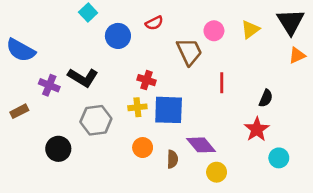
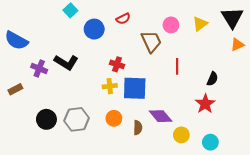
gray hexagon: (96, 120) -> (77, 119), moved
cyan circle: (279, 158) -> (210, 142), moved
yellow circle: (217, 172) -> (181, 135), moved

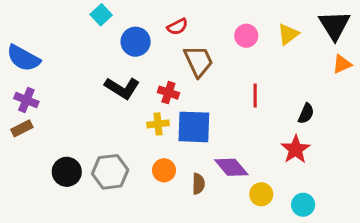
brown trapezoid: (151, 42) -> (198, 61), moved
black L-shape: (66, 62) -> (122, 88), moved
purple cross: (39, 68) -> (26, 100), moved

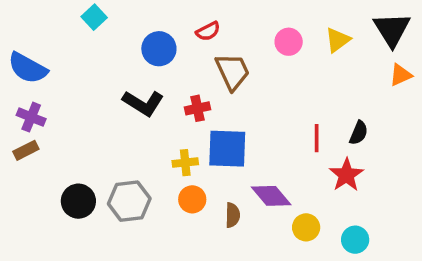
cyan square: (101, 15) -> (94, 17), moved
red cross: (168, 93) -> (197, 108), turned -30
red line: (255, 96) -> (317, 138), moved
yellow cross: (158, 124) -> (185, 163), moved

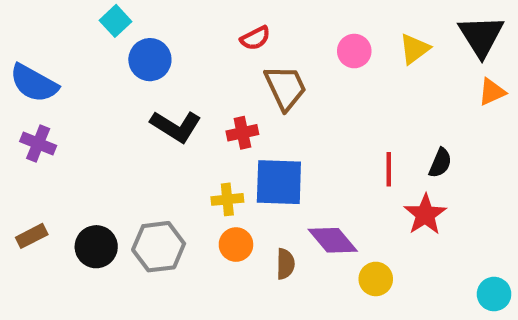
blue circle: (159, 49) -> (150, 60), moved
brown rectangle: (26, 150) -> (32, 236), moved
cyan circle: (355, 240) -> (494, 294), moved

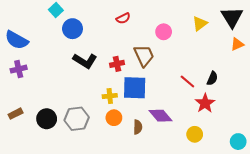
pink circle: (354, 51) -> (164, 32), moved
brown trapezoid: (285, 88) -> (144, 56), moved
purple cross: (38, 143) -> (19, 69), turned -35
red line: (389, 169) -> (187, 81), turned -49
yellow circle: (376, 279) -> (195, 134), moved

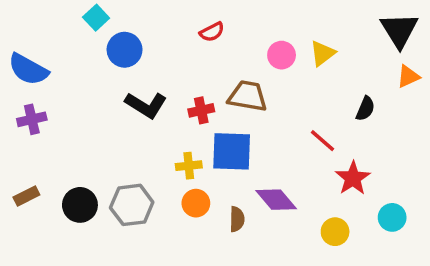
yellow triangle: (200, 23) -> (323, 53), moved
brown trapezoid: (144, 56) -> (248, 96), turned -55
black semicircle: (212, 78) -> (365, 109), moved
cyan circle: (238, 142) -> (392, 217), moved

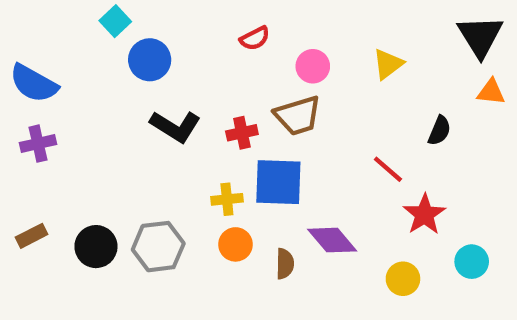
pink circle: (282, 55) -> (313, 66), moved
orange triangle: (408, 76) -> (491, 92), turned 30
brown trapezoid: (248, 96) -> (298, 116), turned 153

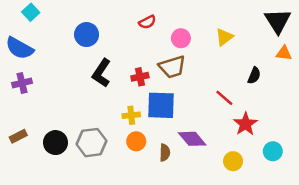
cyan square: (115, 21) -> (31, 12), moved
black L-shape: (175, 126) -> (101, 73), turned 92

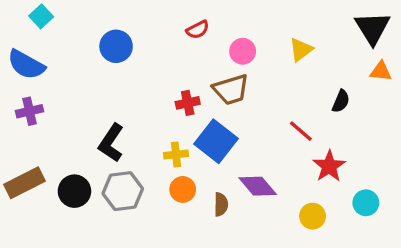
black L-shape: (101, 73) -> (111, 143), moved
blue square: (161, 105) -> (216, 141), turned 36
brown rectangle: (18, 136) -> (25, 183), size x1.6

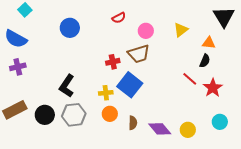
orange triangle: (381, 71) -> (209, 43), moved
red line: (301, 131) -> (190, 79), moved
red star: (329, 166) -> (213, 88), moved
purple diamond: (258, 186) -> (160, 129), moved

